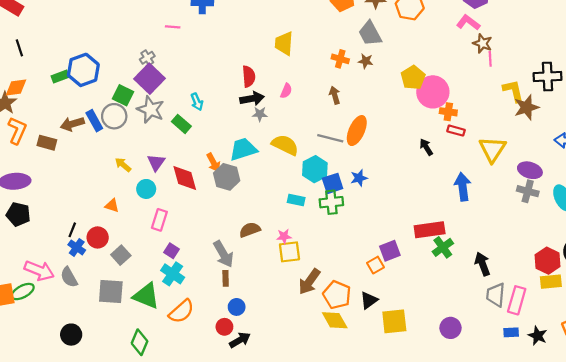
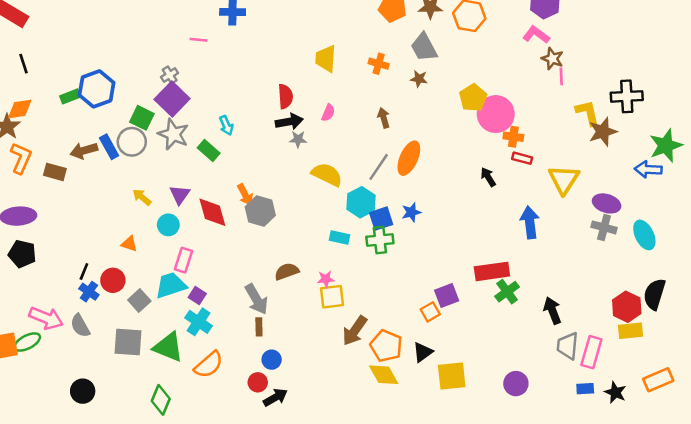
orange cross: (340, 59) -> (379, 64), moved
gray line: (330, 138) -> (379, 167), turned -70
cyan trapezoid: (243, 149) -> (171, 285), moved

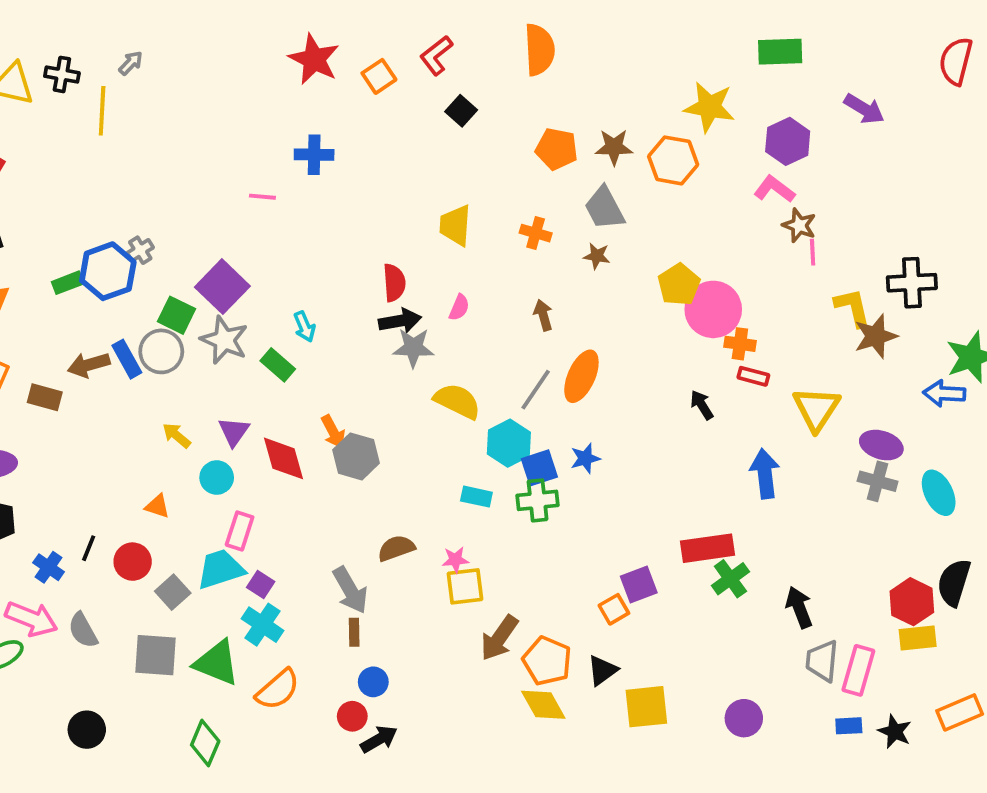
gray cross: (170, 75) -> (140, 250), moved
gray star: (298, 139) -> (413, 348), size x1.5
blue cross: (89, 292) -> (49, 567), moved

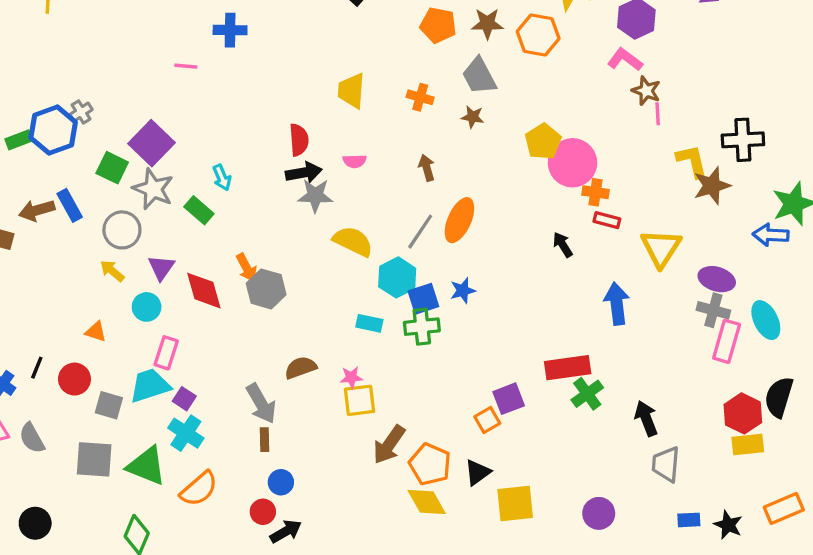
pink semicircle: (459, 308) -> (355, 161), turned 65
gray circle: (161, 351) -> (122, 230), moved
gray square: (173, 592) -> (109, 405), turned -32
pink rectangle: (858, 670) -> (727, 341), moved

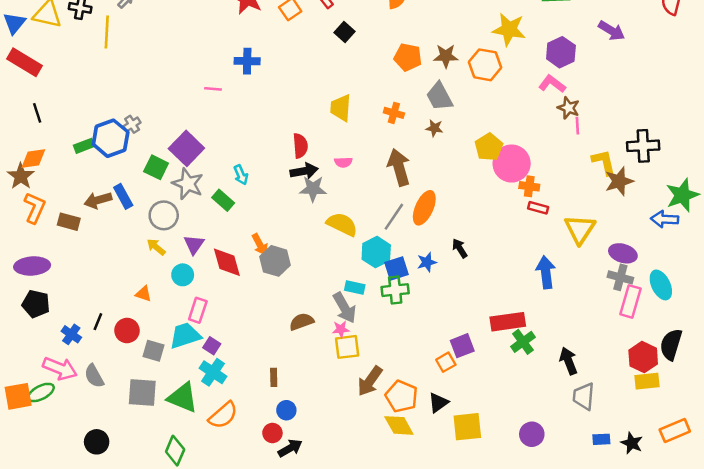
brown arrow: (427, 168) -> (399, 167), size x1.8
black arrow: (563, 245) -> (460, 248), moved
gray arrow: (261, 404) -> (345, 308), moved

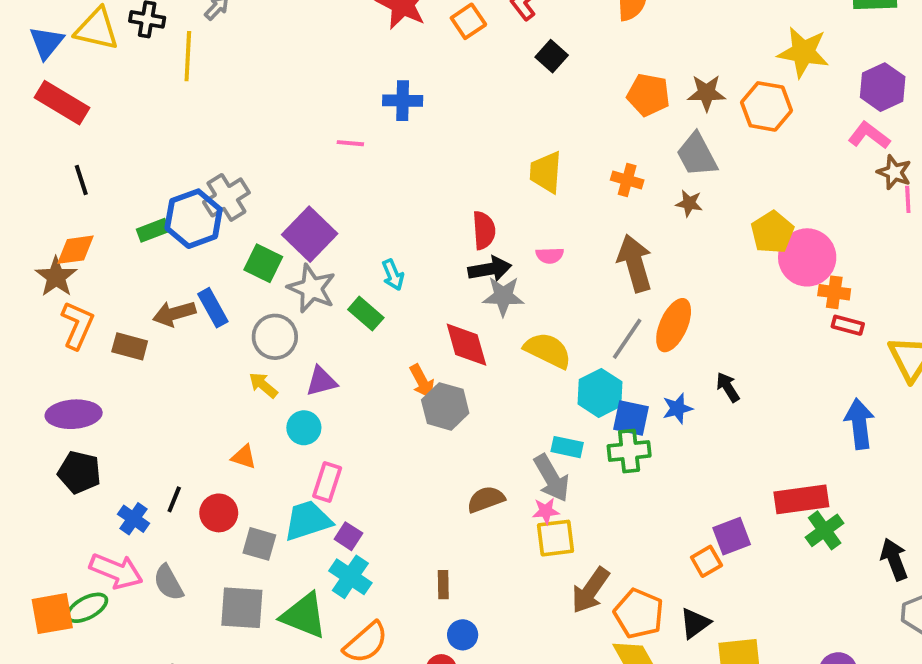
gray cross: (132, 124) -> (226, 197), size x1.6
purple triangle: (194, 244) -> (321, 381), turned 40
red diamond: (227, 262) -> (466, 345), moved
blue square: (396, 269) -> (631, 418), turned 30

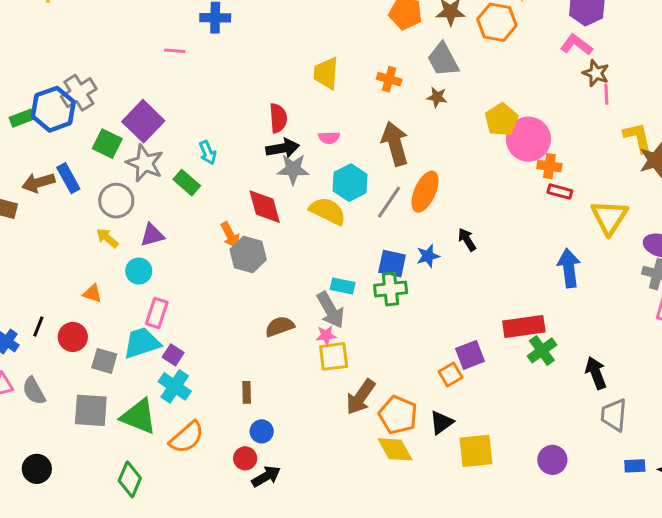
cyan hexagon: (600, 393) -> (350, 183), moved

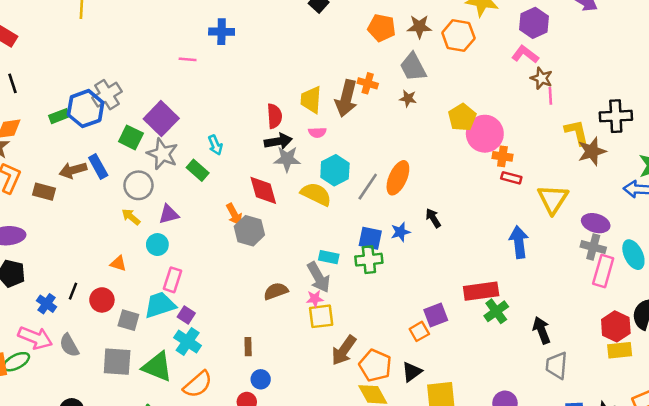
yellow trapezoid: (326, 73) -> (311, 100), moved
brown arrow: (395, 144) -> (346, 98), moved, turned -150

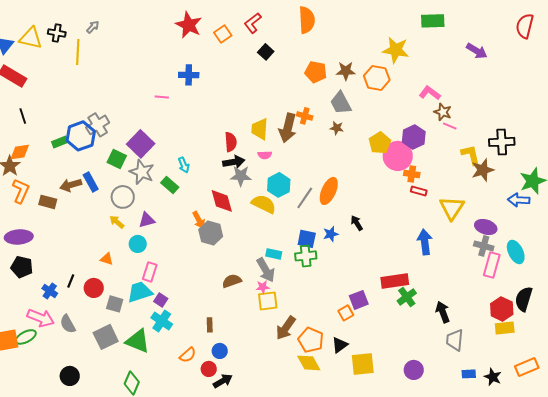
purple hexagon: (534, 23) -> (414, 137), moved
pink line: (550, 96) -> (450, 126), turned -64
gray square: (117, 362) -> (106, 337), turned -30
orange semicircle: (198, 384) -> (188, 355), moved, size x0.7

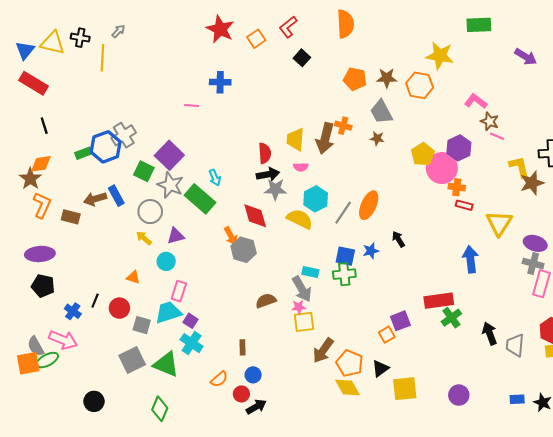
green rectangle: (170, 185) -> (200, 199), size x1.6
gray semicircle: (68, 324) -> (36, 346), moved
gray trapezoid: (455, 340) -> (515, 345), moved

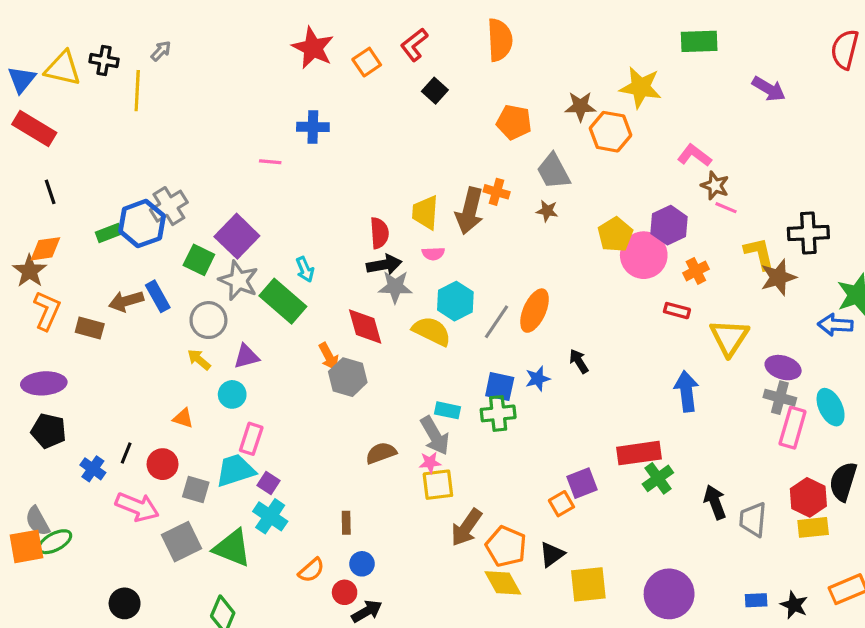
brown star: (387, 78) -> (580, 106), moved
orange cross: (457, 187) -> (696, 271), moved, turned -35
pink arrow: (63, 340) -> (137, 507), moved
purple circle: (459, 395) -> (669, 594), size x1.6

